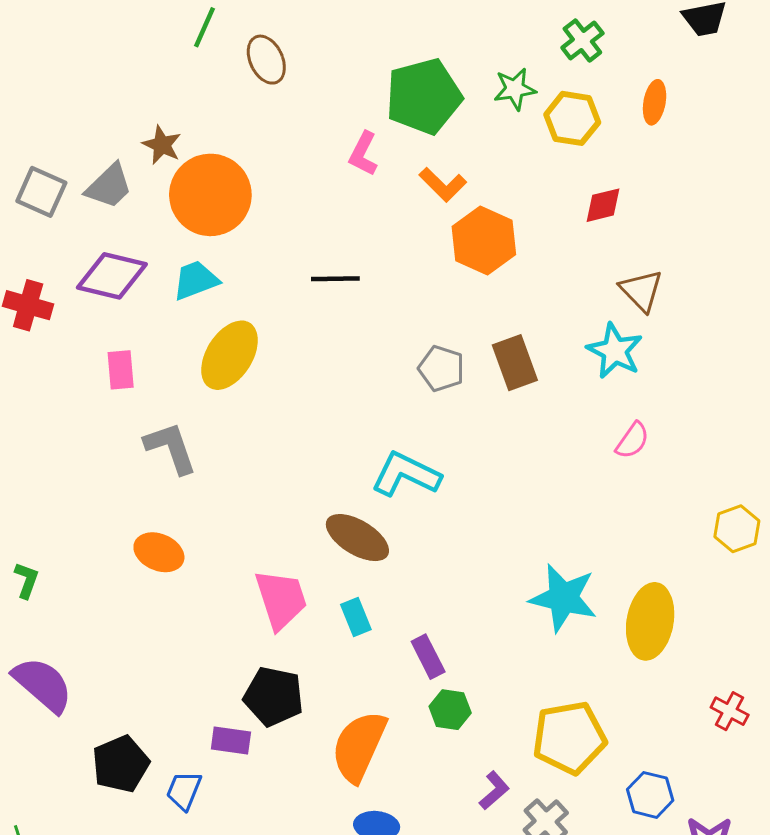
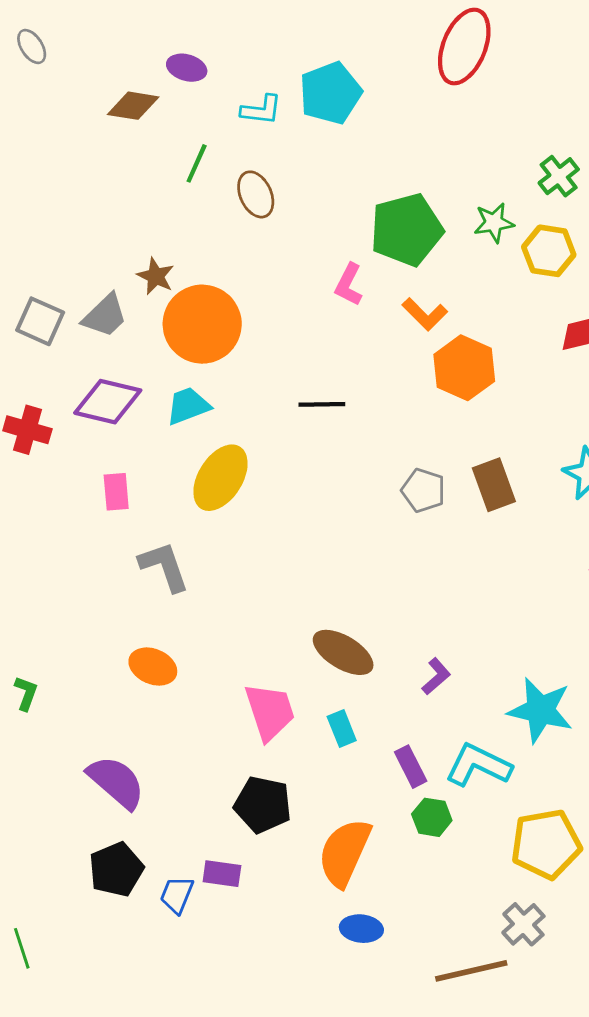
cyan L-shape: (406, 474) -> (478, 765), moved
purple semicircle: (43, 685) -> (116, 782), moved
purple rectangle: (231, 741) -> (222, 874), moved
purple L-shape: (494, 791) -> (436, 676), moved

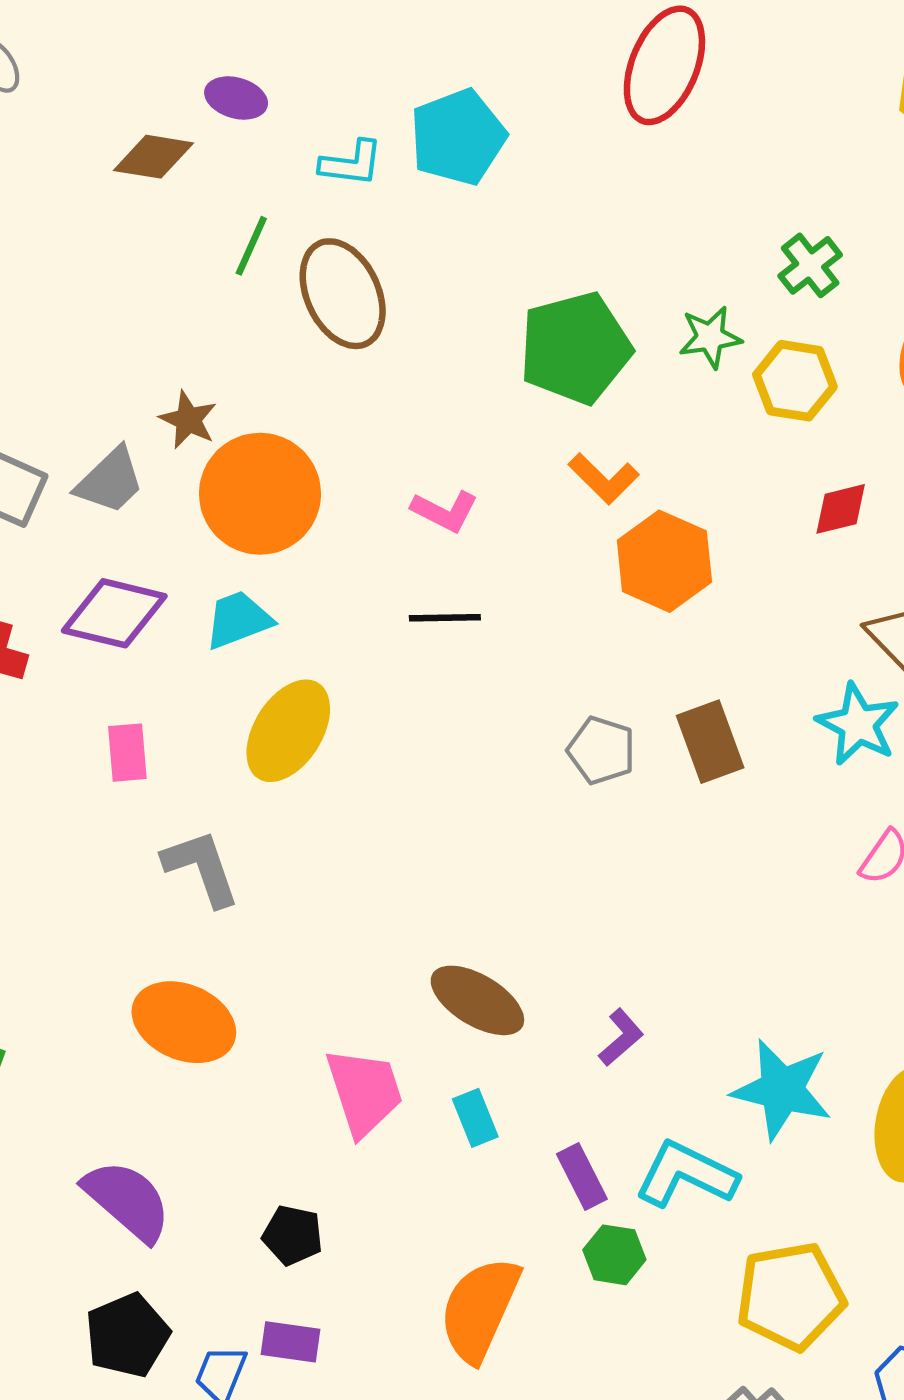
brown ellipse: (256, 194) -> (343, 294), size x1.5
pink L-shape: (349, 285) -> (445, 511), moved, turned -90
orange ellipse: (153, 667) -> (184, 1022), size x1.4
black pentagon: (263, 805) -> (293, 1235), moved, size x0.7

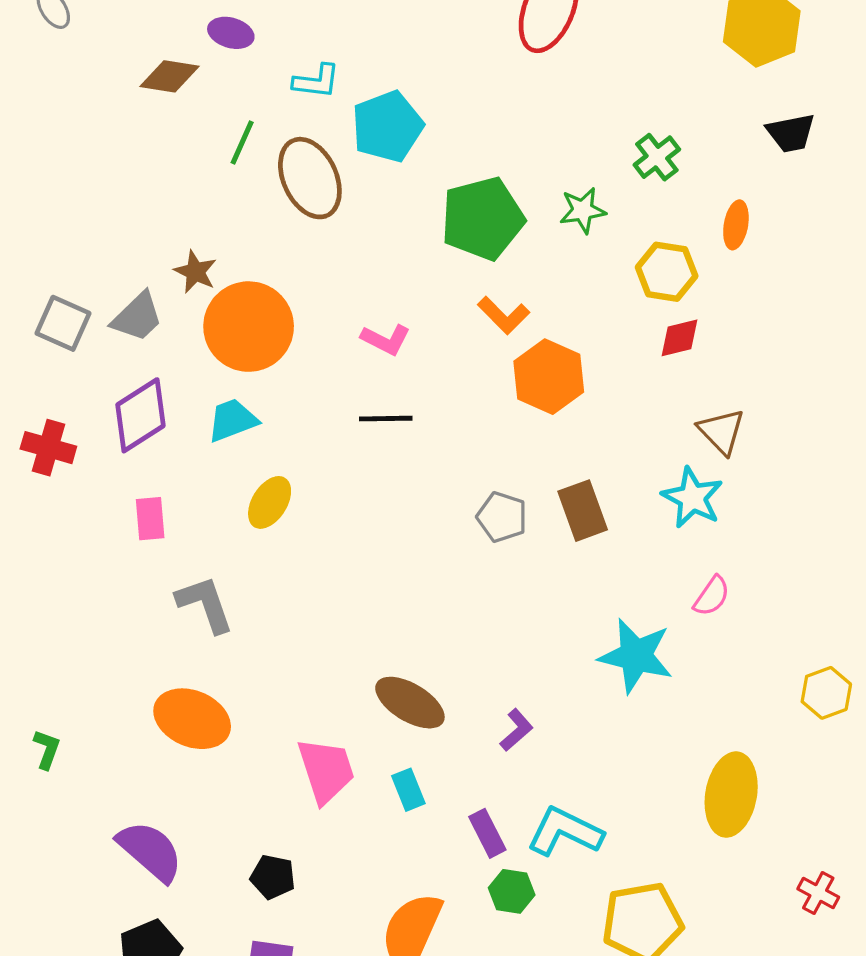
cyan pentagon: (458, 137) -> (387, 126), moved
yellow hexagon: (795, 381) -> (667, 272), moved
purple diamond: (114, 613) -> (140, 415), turned -46
yellow ellipse: (288, 731) -> (270, 502), size x0.7
cyan star: (782, 1090) -> (636, 656), moved

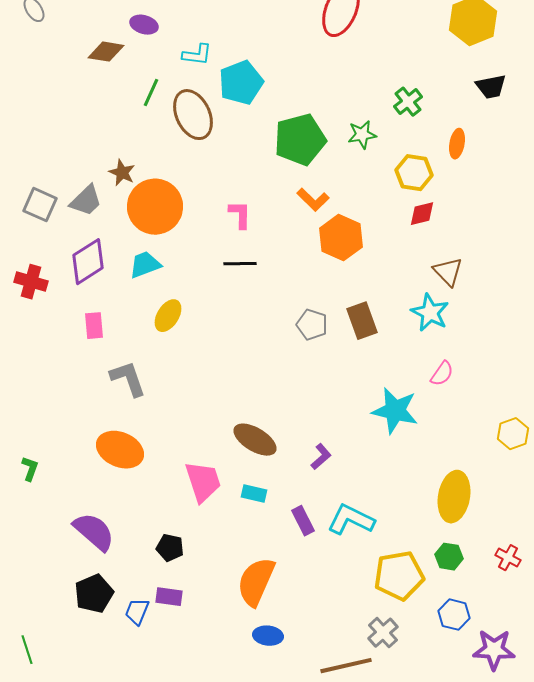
pink L-shape: (386, 339) -> (240, 215), turned -116
cyan rectangle: (408, 790) -> (254, 494), turned -55
green hexagon: (512, 891) -> (449, 557), moved

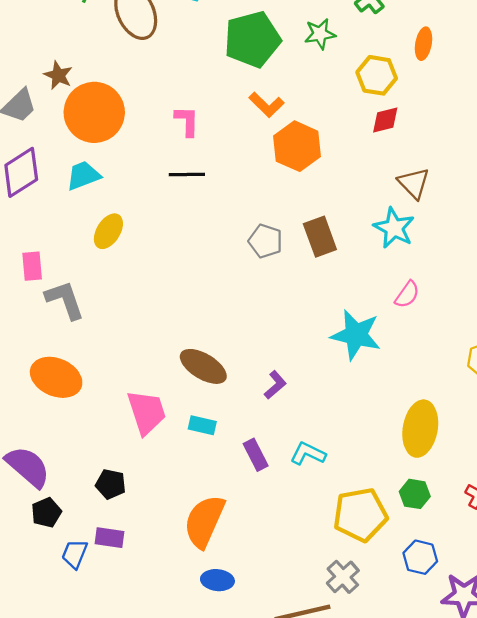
pink rectangle: (94, 326) -> (32, 266), moved
cyan L-shape: (351, 520) -> (308, 454), size x0.7
black pentagon: (94, 594) -> (46, 513), moved, size x0.7

